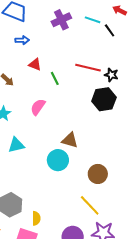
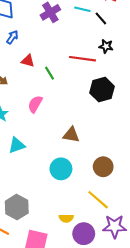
blue arrow: (22, 40) -> (12, 37), turned -48
black star: (111, 75) -> (106, 46), moved
cyan circle: (58, 160) -> (61, 169), moved
yellow semicircle: (36, 218) -> (66, 218), moved, turned 96

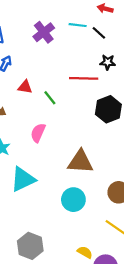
brown triangle: (71, 135) -> (80, 162), size x1.4
cyan triangle: (17, 145) -> (23, 179), size x1.4
yellow semicircle: (66, 218) -> (85, 252), turned -144

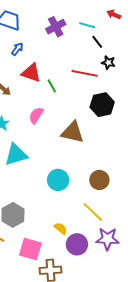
black line: (99, 33) -> (97, 42), moved
red triangle: (25, 87) -> (31, 73), size x1.5
brown triangle: (80, 162) -> (73, 132), moved

